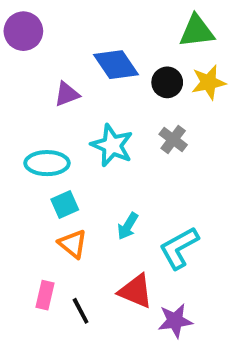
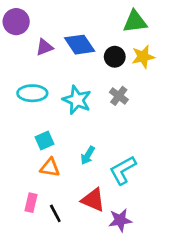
purple triangle: (67, 94) -> (45, 47), moved
cyan ellipse: (47, 163) -> (32, 93), moved
orange triangle: (73, 244) -> (50, 167), turned -30

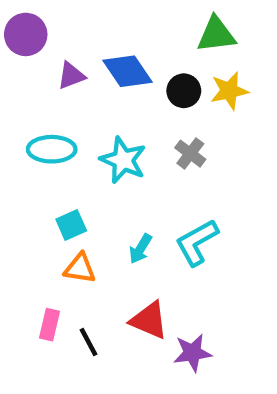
cyan L-shape: (123, 170) -> (197, 242), moved

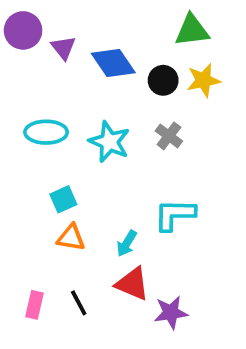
purple triangle: (71, 76) -> (63, 48), moved, turned -48
cyan L-shape: (197, 242) -> (175, 215), turned 30
cyan arrow: (140, 249) -> (127, 243), moved
pink rectangle: (50, 325) -> (35, 305), moved

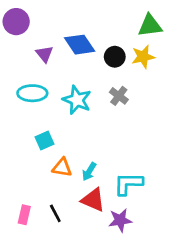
green triangle: (192, 30) -> (150, 26), moved
purple triangle: (63, 48) -> (45, 54), moved
cyan L-shape: (175, 215) -> (128, 184), moved
orange triangle: (71, 238) -> (62, 167), moved

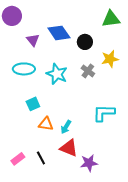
yellow star: (143, 57) -> (110, 59), moved
cyan L-shape: (128, 184) -> (104, 113), moved
pink rectangle: (24, 215) -> (18, 159), turned 40

